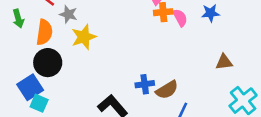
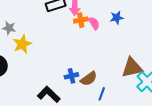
brown triangle: (224, 62) -> (132, 68), moved, size x1.6

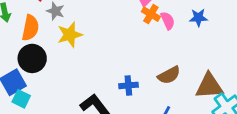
orange cross: (81, 20) -> (151, 14), turned 32
brown semicircle: (89, 79) -> (169, 75), moved

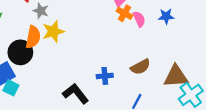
orange semicircle: (30, 28) -> (33, 37), moved

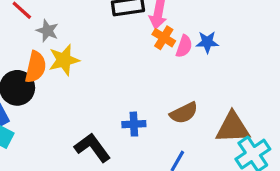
blue star: (166, 16) -> (207, 42), moved
pink semicircle: (139, 19) -> (184, 46), turned 42

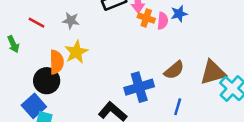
gray star: (47, 31) -> (71, 21), moved
blue cross: (134, 124) -> (139, 87), size x1.6

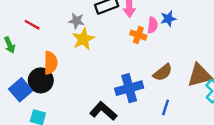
orange cross: (146, 18) -> (138, 35), moved
gray star: (71, 21) -> (77, 21), moved
yellow star: (76, 52) -> (83, 39), moved
blue square: (34, 106) -> (21, 90), moved

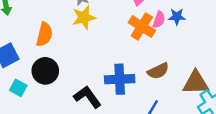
orange cross: (138, 35) -> (142, 27), size x1.5
black circle: (41, 80) -> (45, 71), moved

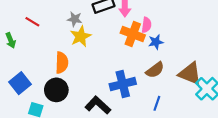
blue star: (177, 17) -> (156, 42), moved
orange semicircle: (44, 34) -> (62, 63), moved
brown triangle: (196, 83) -> (190, 74), turned 35

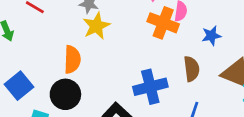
blue star: (156, 42) -> (211, 36), moved
brown semicircle: (155, 70) -> (192, 69), turned -60

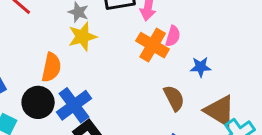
brown semicircle: (192, 69) -> (174, 98), turned -30
blue cross: (150, 87) -> (74, 105), moved, turned -32

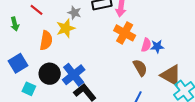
pink semicircle: (173, 36) -> (146, 45), moved
yellow star: (82, 37) -> (66, 28), moved
orange semicircle: (51, 67) -> (46, 40), moved

